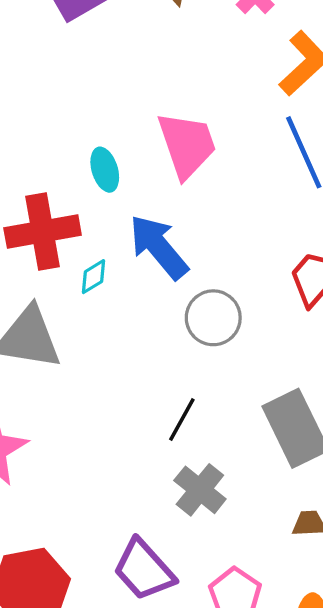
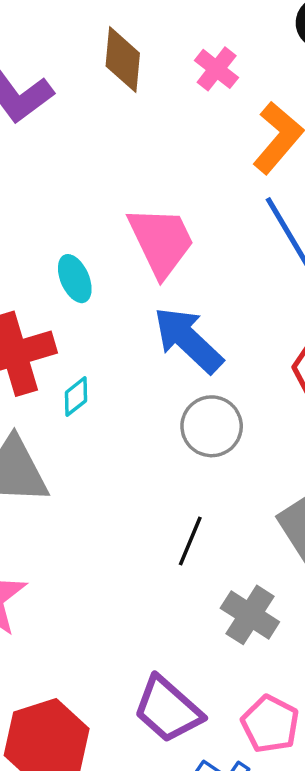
blue arrow: (159, 247) -> (188, 340), moved
gray cross: (200, 490) -> (250, 615), moved

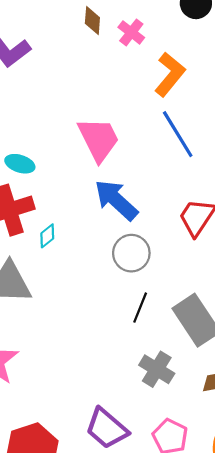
brown diamond: (123, 60) -> (92, 21), moved, size x0.7
cyan ellipse: (75, 279) -> (20, 164), moved, turned -48
black line: (190, 541) -> (140, 308), moved

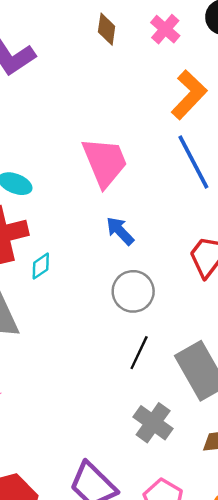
pink cross: (131, 32) -> (165, 29), moved
blue arrow: (116, 200) -> (120, 231), size x0.6

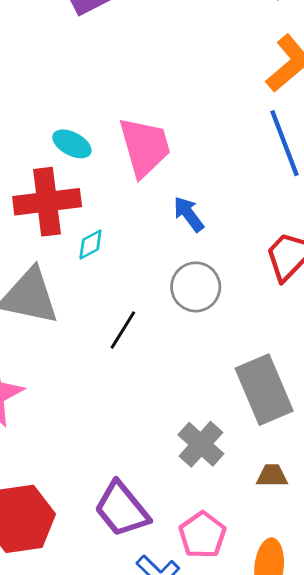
pink trapezoid: (105, 162) -> (145, 147), moved
black line: (139, 353) -> (123, 330), moved

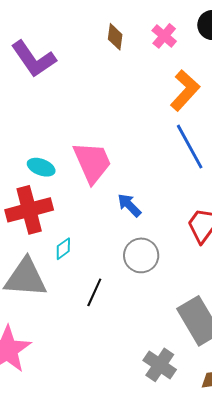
cyan diamond: (90, 244) -> (63, 249), moved

